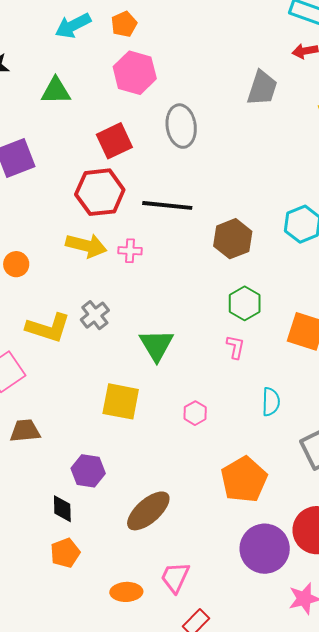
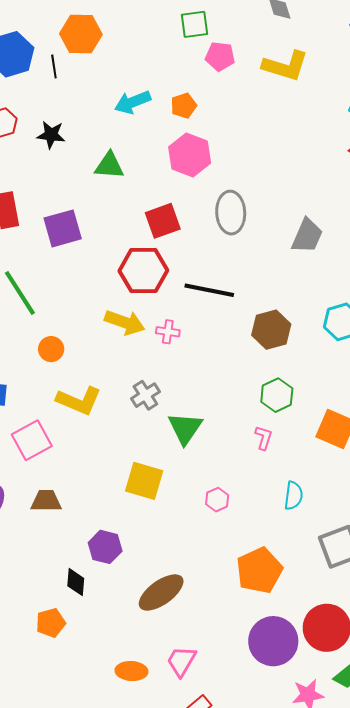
gray trapezoid: (262, 88) -> (307, 236), moved
orange circle: (16, 264) -> (51, 349), moved
gray cross: (95, 315) -> (145, 395), moved
orange pentagon: (65, 553) -> (51, 623), moved

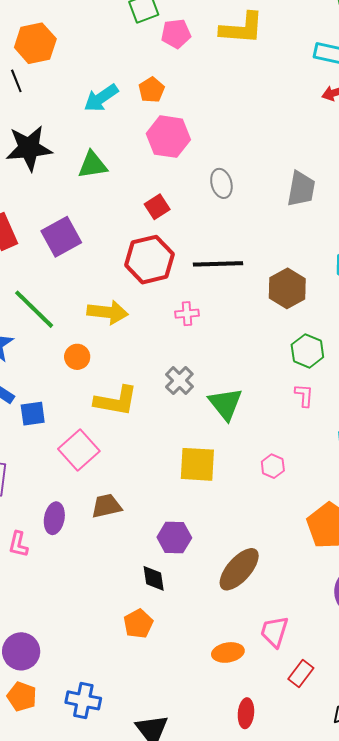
black star: (51, 135) -> (29, 148), size x1.6
gray ellipse: (231, 213) -> (221, 183), size x0.7
red square: (163, 221) -> (157, 207), size x0.7
yellow arrow: (125, 322) -> (108, 312), moved

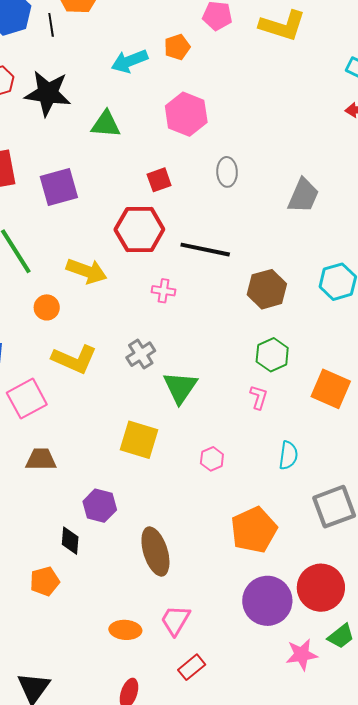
orange pentagon: (152, 90) -> (177, 47), moved
brown ellipse: (239, 569) -> (155, 551), turned -72

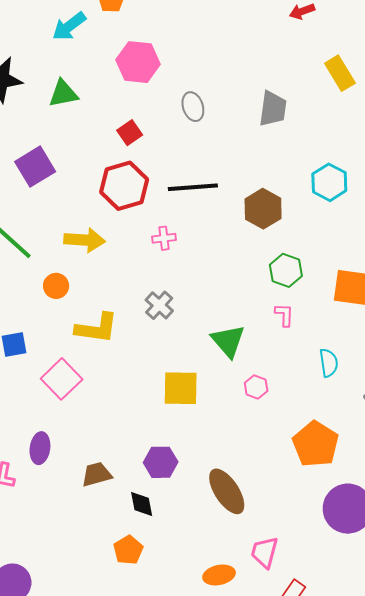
green triangle: (180, 387) -> (228, 341), moved
brown trapezoid: (41, 459) -> (97, 474), moved

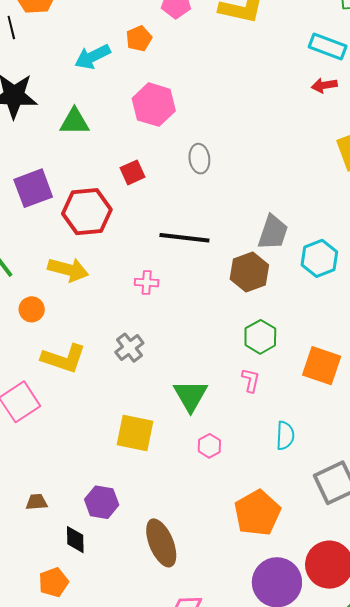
gray trapezoid: (273, 109) -> (273, 232), moved
red hexagon: (124, 186) -> (87, 212), moved
brown trapezoid: (97, 474) -> (37, 502), size x0.7

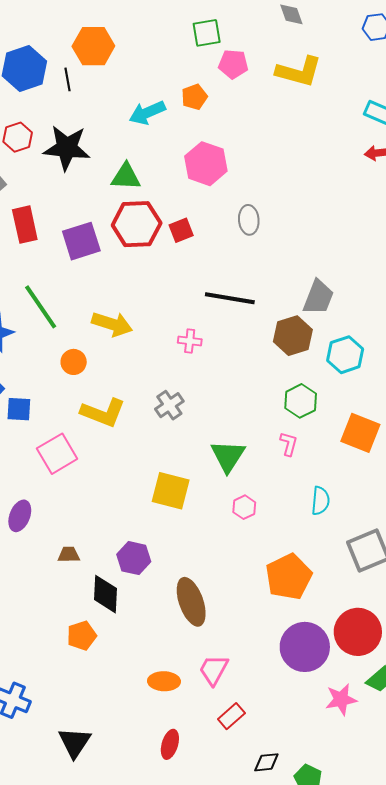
red hexagon: (87, 212) -> (137, 224), moved
cyan hexagon: (319, 258) -> (345, 355), moved
black diamond: (75, 540) -> (105, 594), size x1.4

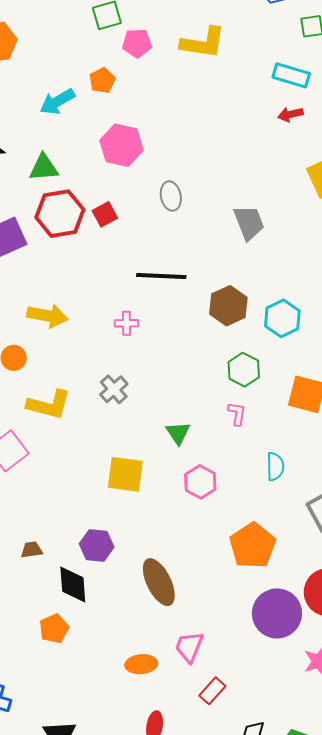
gray trapezoid: (318, 297) -> (249, 223), moved, turned -36
green triangle: (228, 456) -> (178, 433), size x0.7
pink hexagon: (244, 507) -> (200, 482), size x1.4

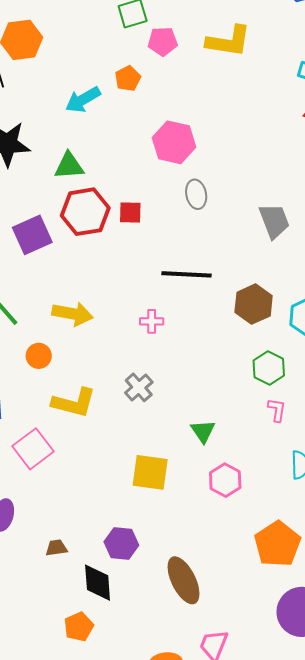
pink hexagon: (122, 145) -> (174, 142), moved
red square: (105, 214) -> (130, 213), turned 30
pink L-shape: (237, 414) -> (277, 410), moved

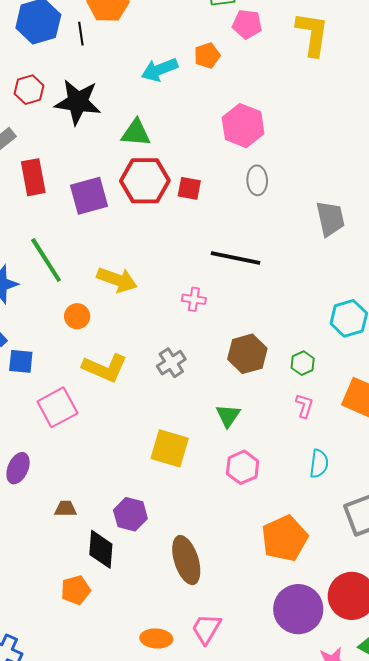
yellow L-shape: (229, 41) -> (312, 34), turned -99
brown hexagon: (254, 304) -> (247, 354), moved
green hexagon: (269, 368) -> (303, 363), size x0.7

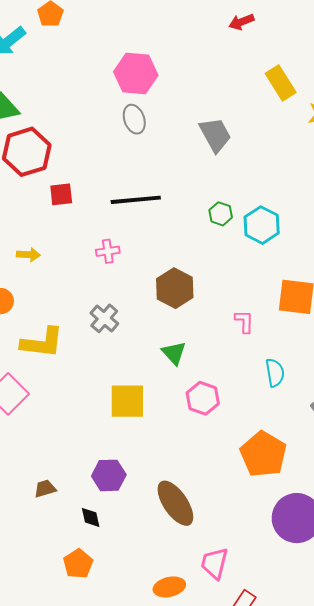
pink hexagon: (243, 126) -> (136, 73), moved
red square: (189, 188) -> (61, 194), moved
yellow arrow: (117, 280) -> (28, 255), size x0.6
green hexagon: (303, 363) -> (221, 214), moved
black diamond: (101, 549) -> (91, 517), size x0.6

